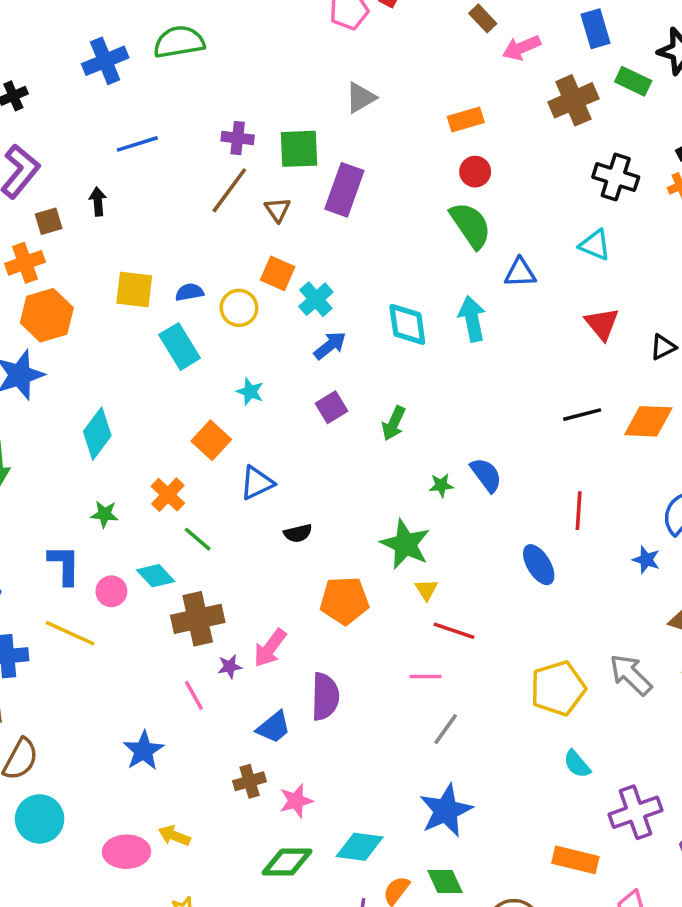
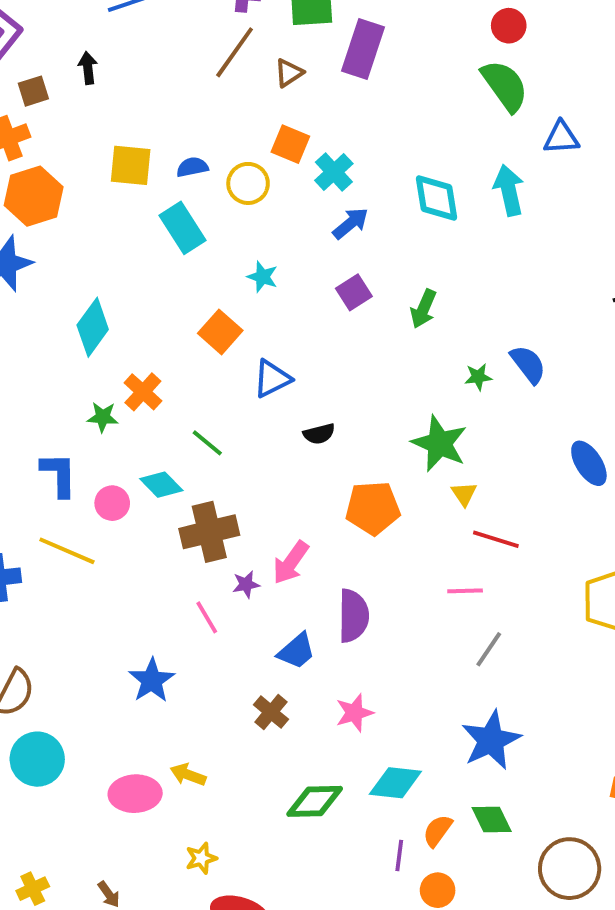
brown triangle: (278, 210) -> (289, 73), turned 32
orange cross: (168, 495) -> (143, 392), moved
brown cross: (250, 781) -> (271, 712), turned -32
pink star: (296, 801) -> (354, 713), moved

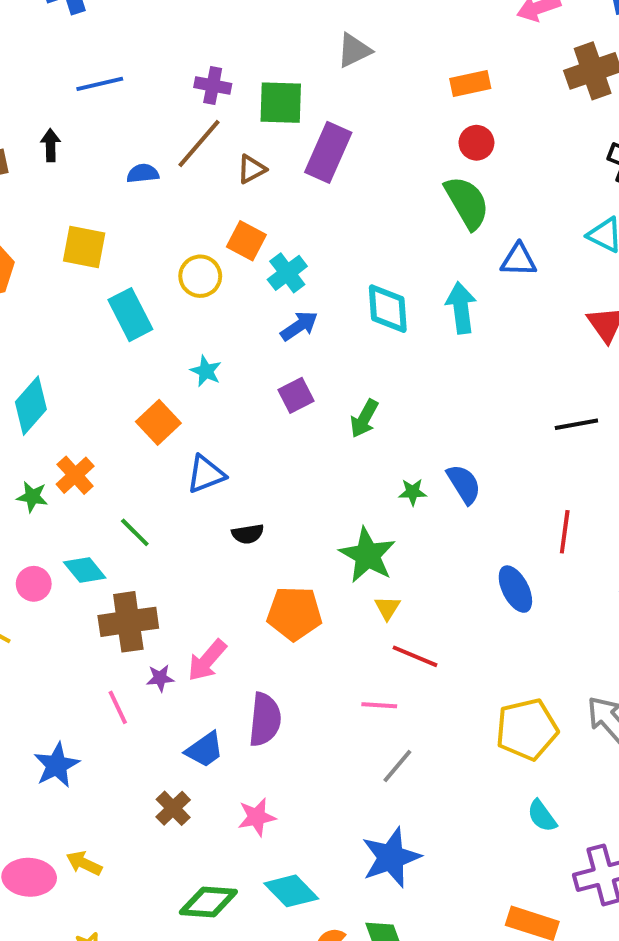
blue semicircle: (192, 167) -> (143, 173), moved
cyan diamond: (395, 783) -> (291, 891), turned 34

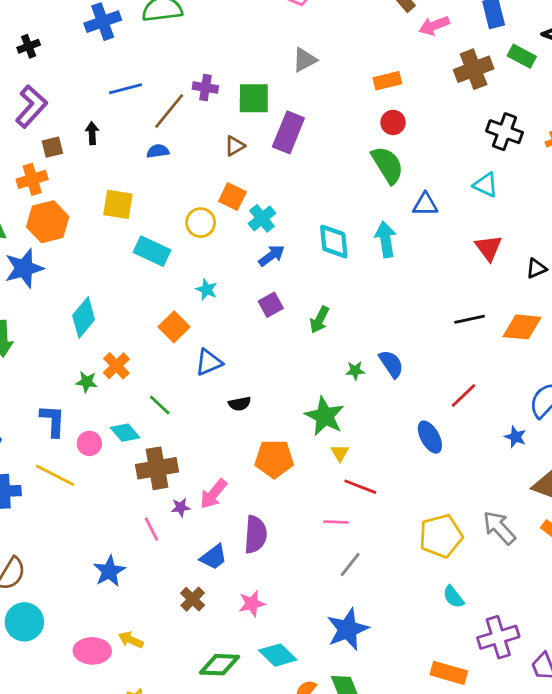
brown line: (199, 143) -> (169, 111), moved
cyan rectangle: (130, 315) -> (152, 251), turned -36
red line: (565, 532) -> (464, 395), turned 40

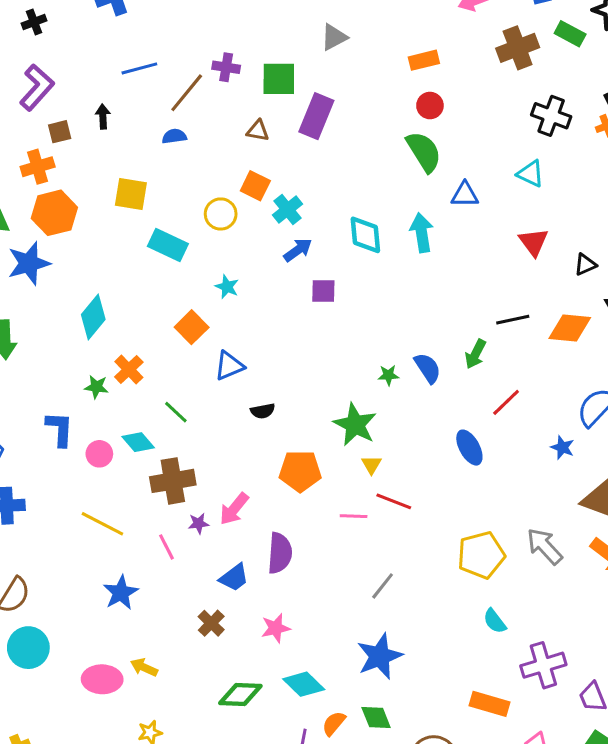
brown triangle: (235, 146) -> (258, 131), turned 40
purple square: (271, 305) -> (323, 291), moved, turned 30
green arrow: (319, 320) -> (475, 354), moved
yellow line: (55, 475) -> (102, 524), moved
pink line: (336, 522) -> (354, 516), moved

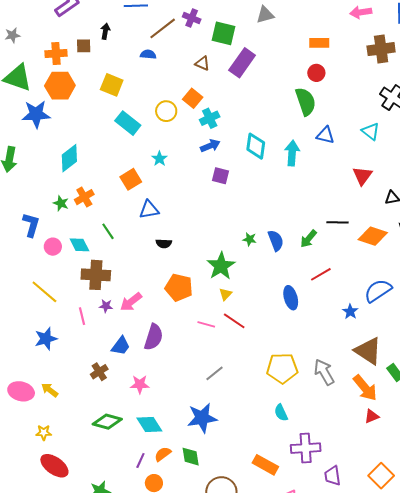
brown square: (60, 132) -> (84, 46), moved
blue trapezoid: (234, 577) -> (121, 346), turned -30

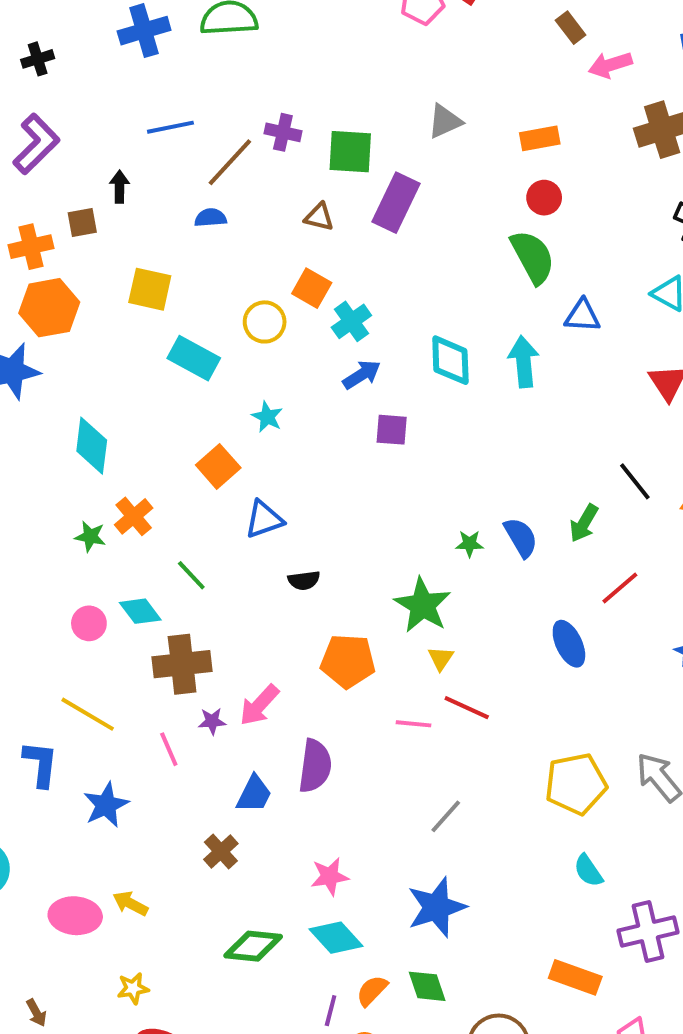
gray triangle: (265, 15) -> (445, 121), moved
cyan diamond: (69, 158) -> (92, 446), turned -36
black line: (338, 222) -> (635, 481), turned 60
blue L-shape: (31, 225) -> (41, 764), moved
pink star: (140, 384) -> (330, 876), moved

